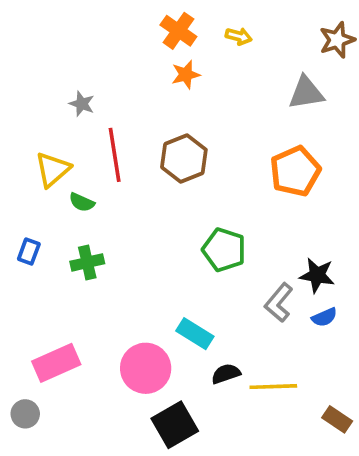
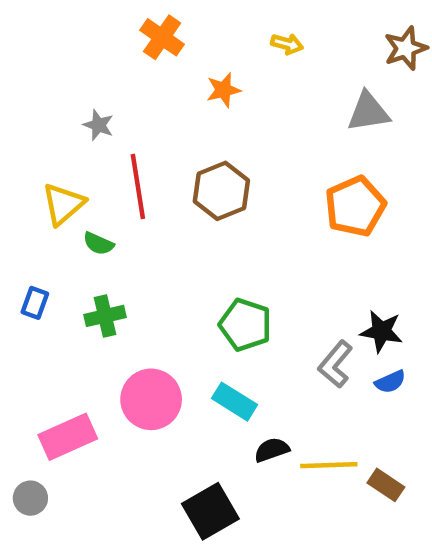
orange cross: (178, 31) -> (162, 37), moved
green pentagon: (224, 250) -> (245, 325), moved
pink circle: (146, 368) -> (151, 399), moved
brown rectangle: (337, 419) -> (386, 485), moved

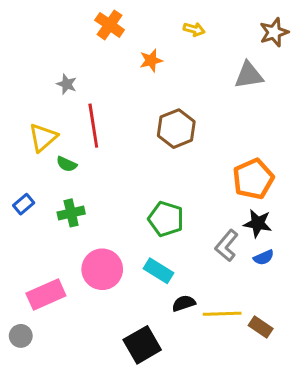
brown hexagon: (221, 191) -> (176, 129), moved
orange pentagon: (355, 206) -> (253, 179), moved
blue rectangle: (35, 303) -> (24, 204), turned 30

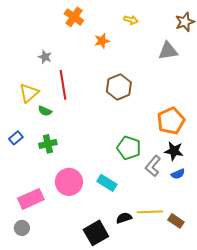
green pentagon: (166, 219) -> (129, 148), moved
black semicircle: (184, 303) -> (124, 218), moved
gray circle: (21, 336) -> (22, 228), moved

